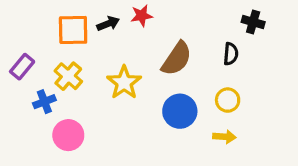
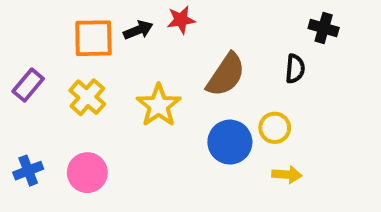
yellow circle: (228, 100) -> (275, 128), moved
blue cross: (44, 102) -> (28, 171), moved

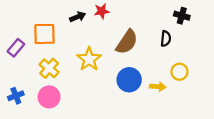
orange square: (93, 38) -> (44, 34), moved
yellow cross: (87, 97) -> (49, 68), moved
yellow circle: (275, 128) -> (179, 72), moved
yellow arrow: (287, 175) -> (158, 87), moved

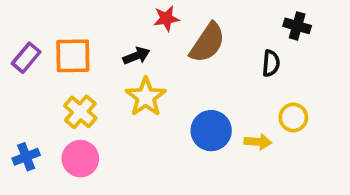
black arrow: (78, 17) -> (136, 56), moved
brown semicircle: (127, 42) -> (207, 43), moved
purple rectangle: (16, 48) -> (26, 58), moved

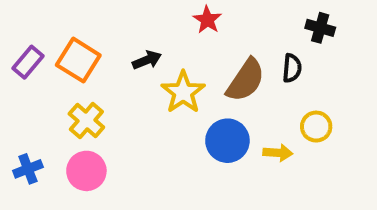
red star: (166, 18) -> (207, 20), moved, turned -30
brown semicircle: (207, 43) -> (246, 80), moved
orange square: (73, 56) -> (78, 60), turned 33
yellow star: (146, 97) -> (183, 92), moved

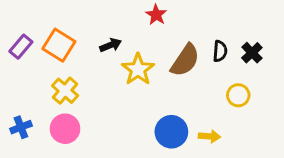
black cross: (320, 28) -> (252, 53), moved, turned 30
blue circle: (227, 141) -> (171, 132), moved
yellow arrow: (278, 153) -> (209, 136), moved

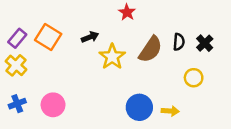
yellow cross: (65, 91) -> (16, 65), moved

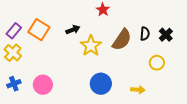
blue circle: (139, 107) -> (101, 84), moved

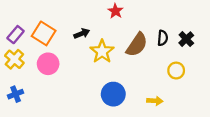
pink circle: (43, 85) -> (48, 64), moved

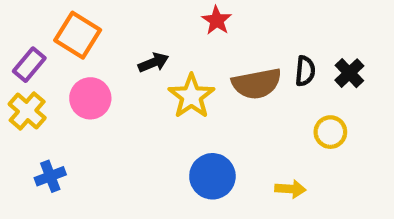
orange square: (44, 33) -> (78, 35), moved
brown semicircle: (137, 45) -> (257, 84), turned 45
pink circle: (48, 64) -> (90, 98), moved
blue cross: (16, 94) -> (50, 176), moved

